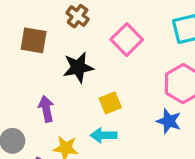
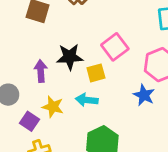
pink square: (127, 40) -> (115, 47), moved
black star: (78, 67) -> (70, 57), moved

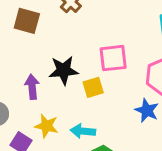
pink square: (115, 47) -> (113, 58), turned 32
cyan arrow: (87, 100) -> (83, 131), moved

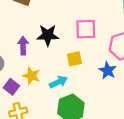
yellow square: (93, 87) -> (74, 59), moved
cyan arrow: (83, 131) -> (58, 82), turned 144

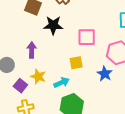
black star: (48, 35) -> (53, 25), moved

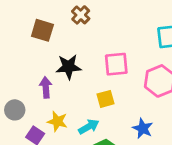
black star: (53, 25) -> (68, 67), moved
blue star: (105, 74) -> (143, 128), moved

